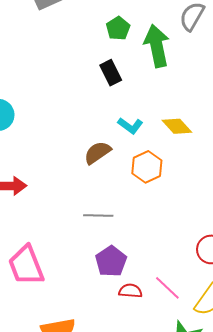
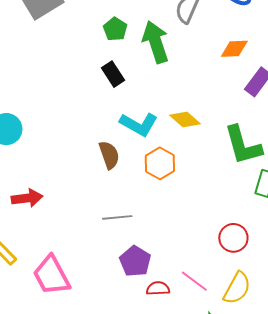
cyan L-shape: (130, 126) -> (139, 124), size x1.5
brown semicircle: (98, 153) -> (109, 155), turned 112

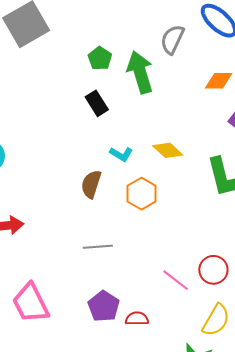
cyan L-shape: (139, 124) -> (121, 154), size x0.6
brown semicircle: (109, 155) -> (91, 184), turned -144
purple pentagon: (135, 261) -> (104, 306), moved
pink line: (194, 281) -> (176, 280), moved

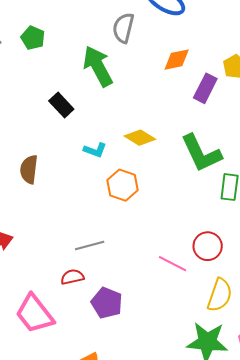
green pentagon: (100, 58) -> (33, 38), moved
brown semicircle: (91, 184) -> (29, 169), moved
red semicircle: (137, 319) -> (72, 277), moved

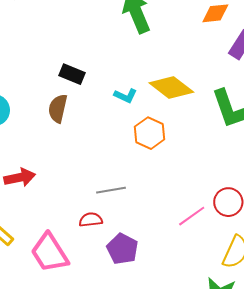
black rectangle: (61, 105) -> (72, 74), moved, turned -30
yellow diamond: (140, 138) -> (171, 88), size x1.4
pink line: (172, 264) -> (192, 216), turned -68

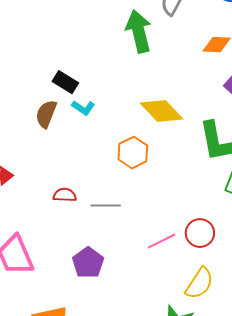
cyan L-shape: (125, 96) -> (83, 108), moved
gray line: (111, 190) -> (106, 205), moved
red semicircle: (91, 220) -> (65, 195), moved

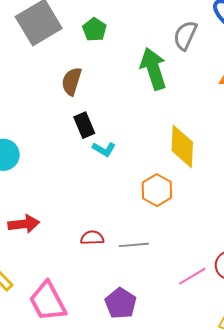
black rectangle: (65, 82) -> (84, 125), turned 40
yellow diamond: (162, 111) -> (182, 146), turned 51
brown semicircle: (46, 114) -> (72, 81), moved

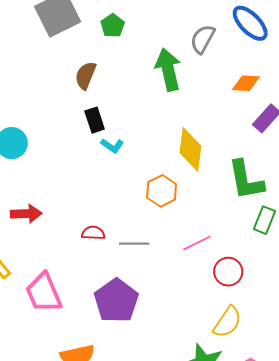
pink line: (192, 276) -> (197, 243), moved
purple pentagon: (121, 303) -> (116, 301), size x1.4

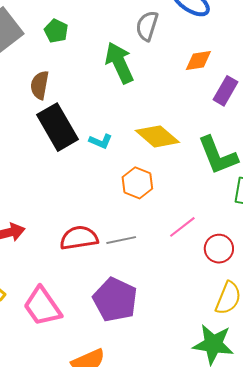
black rectangle: (95, 120) -> (58, 127), size x1.8
cyan L-shape: (112, 146) -> (101, 141), moved
yellow diamond: (190, 149) -> (157, 136), turned -45
red semicircle: (93, 233) -> (79, 238), size x1.6

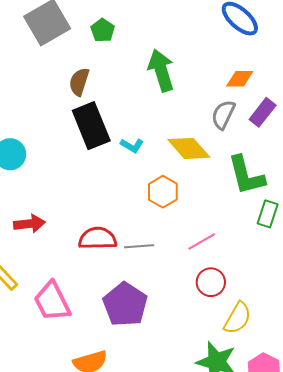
gray semicircle: (147, 26) -> (223, 115), moved
red circle: (219, 249) -> (211, 282), moved

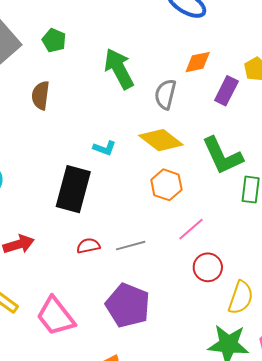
gray semicircle: (223, 115) -> (165, 94), moved
black rectangle: (91, 126) -> (73, 189), moved, turned 48
orange hexagon: (163, 192) -> (166, 185), moved
red semicircle: (98, 238) -> (88, 246), size x0.6

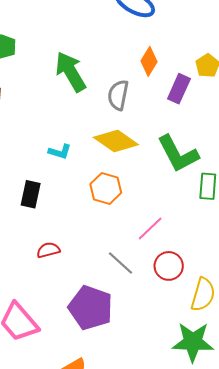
orange diamond: (198, 62) -> (149, 61), turned -44
orange hexagon: (166, 185) -> (106, 188), moved
black rectangle: (73, 189) -> (31, 194), size x0.6
gray line: (131, 246) -> (121, 263), moved, turned 60

